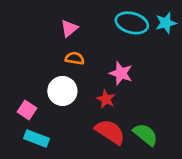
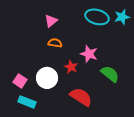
white circle: (62, 91) -> (47, 78), moved
red star: (106, 99) -> (71, 67), moved
green semicircle: (145, 135) -> (110, 74), moved

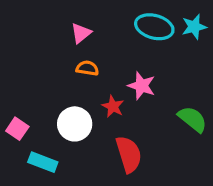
green semicircle: (110, 74) -> (193, 119), moved
pink square: (20, 81) -> (17, 129), moved
red semicircle: (81, 97) -> (129, 154), turned 40

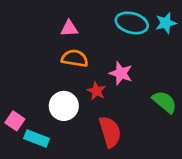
pink triangle: (81, 33) -> (69, 28), turned 36
orange semicircle: (87, 68) -> (75, 58), size x1.4
pink square: (17, 129) -> (15, 121), moved

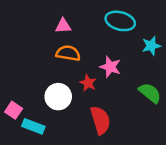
cyan star: (166, 23) -> (151, 46), moved

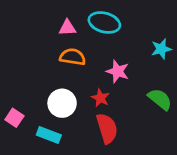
cyan ellipse: (120, 21) -> (104, 22), moved
red star: (88, 83) -> (100, 98), moved
cyan rectangle: (33, 126) -> (49, 135), moved

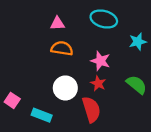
cyan ellipse: (104, 22) -> (104, 19), moved
red star: (100, 98) -> (98, 83), moved
white circle: (62, 103) -> (65, 88), moved

